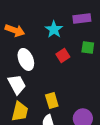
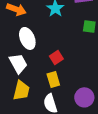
red square: (63, 55) -> (56, 57), moved

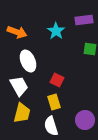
red square: (56, 57) -> (57, 80), turned -32

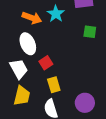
orange arrow: (17, 32) -> (32, 18), moved
red square: (57, 80) -> (46, 63), moved, turned 32

